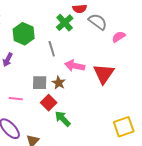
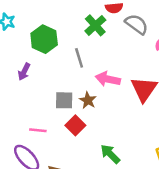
pink line: (16, 99) -> (38, 130), moved
green arrow: (63, 119) -> (110, 154), moved

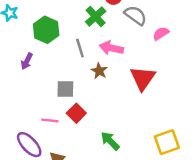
pink arrow: (108, 79) -> (111, 48), moved
brown star: (88, 100) -> (99, 71), moved
pink line: (38, 130) -> (50, 120), moved

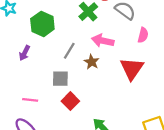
pink semicircle: (161, 33) -> (143, 35), moved, turned 136
gray line: (80, 48) -> (69, 51), moved, turned 48
pink line: (50, 120) -> (30, 100), moved

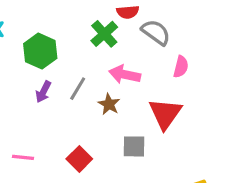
purple arrow: (25, 53) -> (43, 92), moved
gray square: (60, 79) -> (134, 146), moved

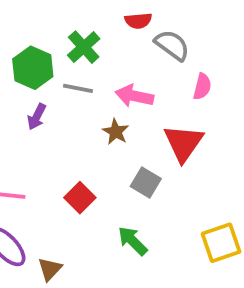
green cross: (104, 34) -> (84, 47), moved
gray line: (78, 89) -> (78, 88), moved, turned 70
gray square: (134, 146) -> (146, 183), turned 30

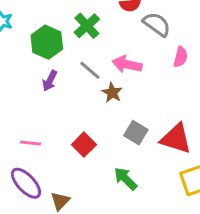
gray line: (78, 88) -> (90, 70), moved, turned 30
red triangle: (183, 143) -> (176, 139), moved, turned -48

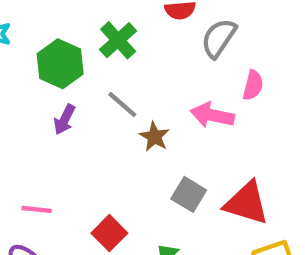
gray semicircle: (157, 24) -> (219, 38), turned -92
pink arrow: (127, 64) -> (212, 115), moved
red square: (84, 145) -> (109, 233), moved

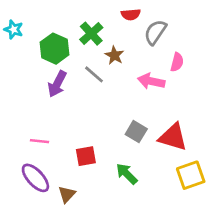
purple arrow: (64, 119) -> (57, 84), size x1.4
brown star: (154, 137) -> (114, 55), moved
red square: (109, 233) -> (86, 156), turned 35

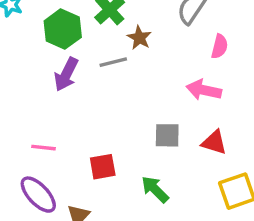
gray line: (94, 74) -> (113, 62), turned -55
pink arrow: (151, 81) -> (204, 90), moved
gray square: (136, 132) -> (167, 135), turned -30
red triangle: (173, 137) -> (214, 142), size x0.7

